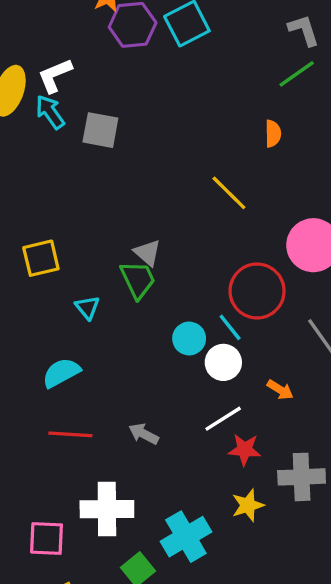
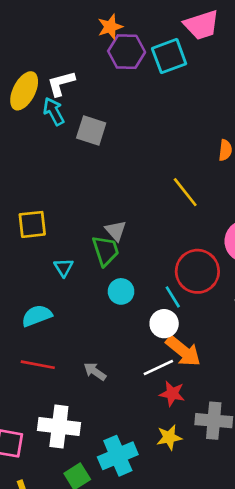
cyan circle: (189, 339) -> (121, 291), moved
orange arrow: (280, 390) -> (183, 351), moved, size x1.8

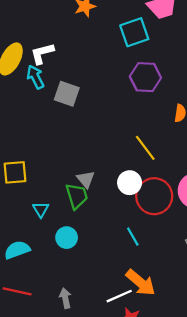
purple hexagon: (127, 52) -> (145, 77), moved
red circle: (197, 271) -> (154, 196), moved
cyan circle: (121, 291) -> (67, 238), moved
white circle: (164, 324) -> (130, 183), moved
gray arrow: (95, 371) -> (65, 298), turned 42

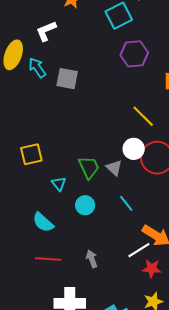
white L-shape: (42, 53) -> (46, 31), moved
gray triangle: (86, 179) -> (114, 168), moved
cyan line: (133, 237) -> (126, 203), moved
cyan semicircle: (17, 250) -> (43, 222), turned -110

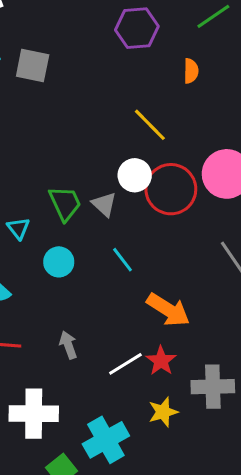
white line: (139, 250) -> (125, 364), moved
red star: (152, 268) -> (161, 361), turned 30

